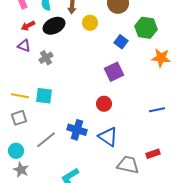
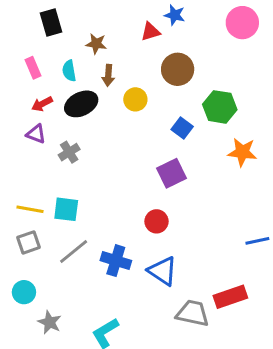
blue line: (157, 110) -> (257, 241), moved
gray line: (46, 140) -> (74, 252), moved
red rectangle: (153, 154) -> (230, 297), size x1.5
gray star: (21, 170) -> (50, 322), moved

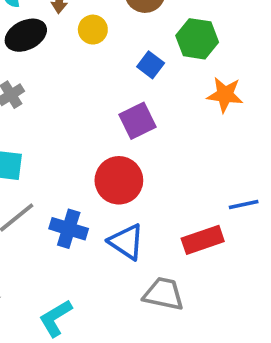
red circle: (156, 221) -> (119, 180), size x1.6
red rectangle: (230, 297) -> (203, 240), moved

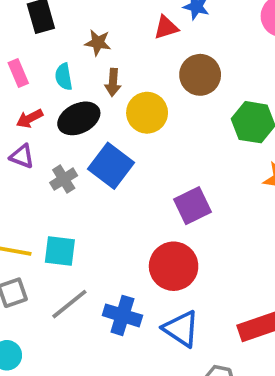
yellow circle: (93, 30) -> (147, 113), size x1.4
blue square: (151, 65) -> (111, 166), moved, size x1.6

